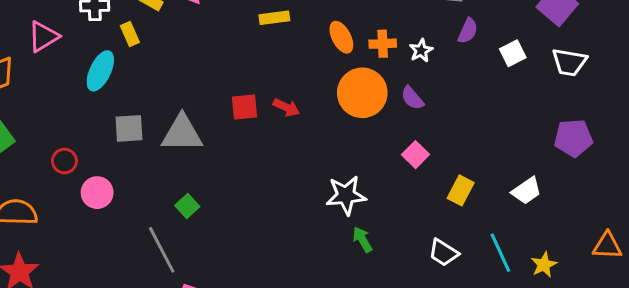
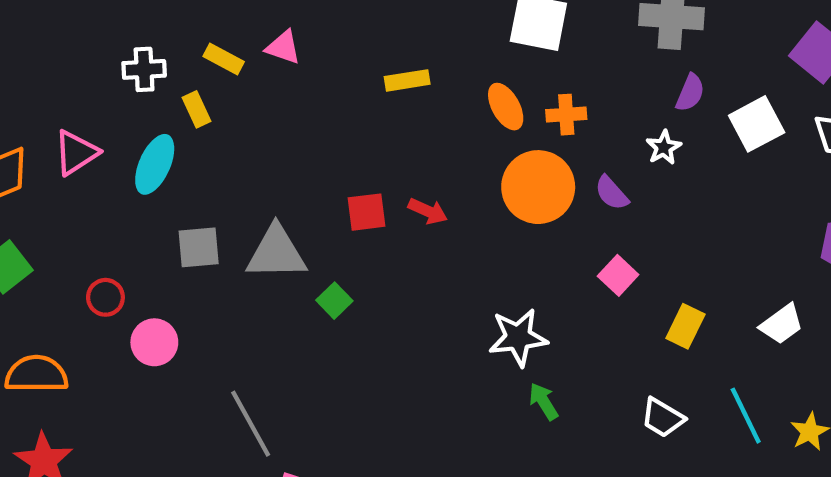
pink triangle: (43, 37) -> (76, 153), moved
white star: (421, 51) -> (664, 147), moved
white square: (513, 53) -> (757, 124), size x1.4
green square: (187, 206) -> (334, 301), moved

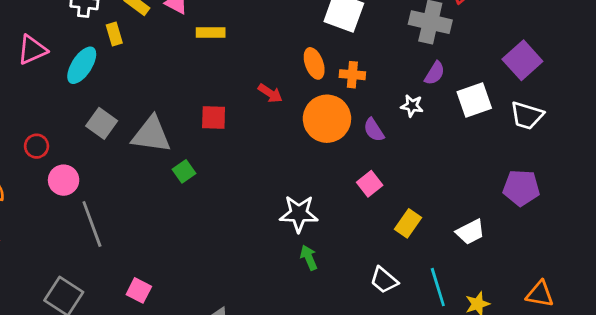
yellow rectangle: (407, 80) -> (211, 32), moved
white star: (664, 147) -> (412, 106), turned 30
red arrow: (428, 211) -> (270, 93), moved
gray square: (199, 247) -> (102, 123), turned 32
gray line: (251, 424) -> (92, 224), moved

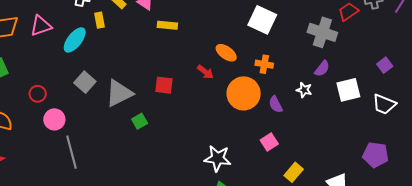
purple square: (522, 60) -> (385, 65), size x0.6
orange ellipse: (314, 63) -> (226, 53), moved, turned -40
gray triangle: (151, 135) -> (119, 93), turned -40

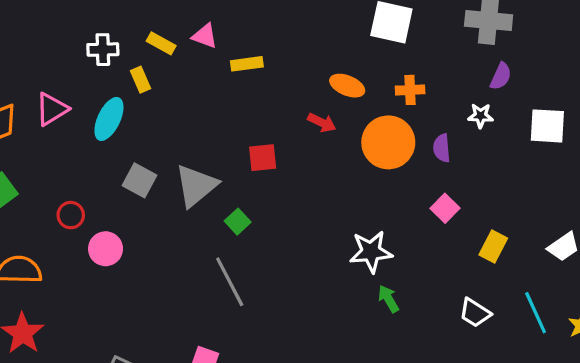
white square: (348, 90) -> (547, 126), moved, turned 30
purple semicircle: (276, 104) -> (442, 148), turned 36
gray line: (72, 152) -> (230, 282), moved

